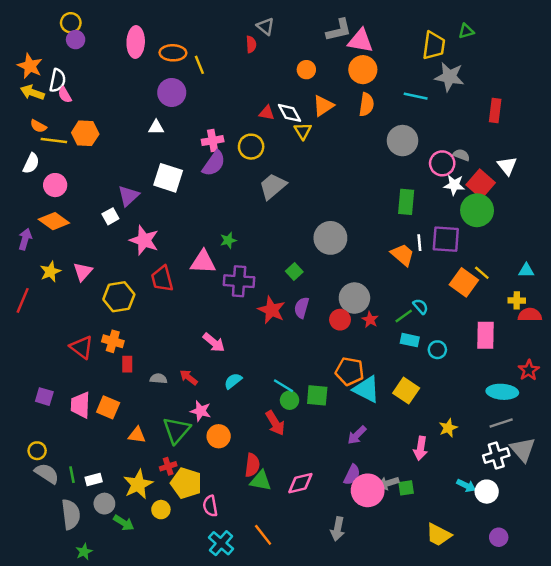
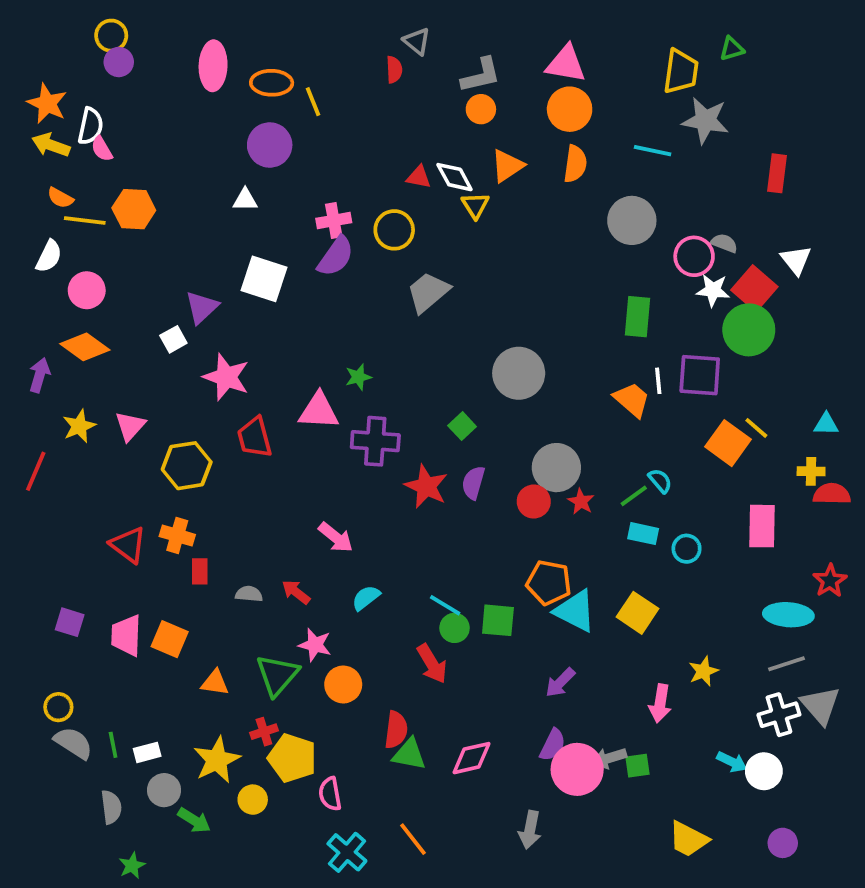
gray L-shape: (339, 30) -> (481, 75), moved
gray semicircle: (71, 514) -> (111, 807), size x0.7

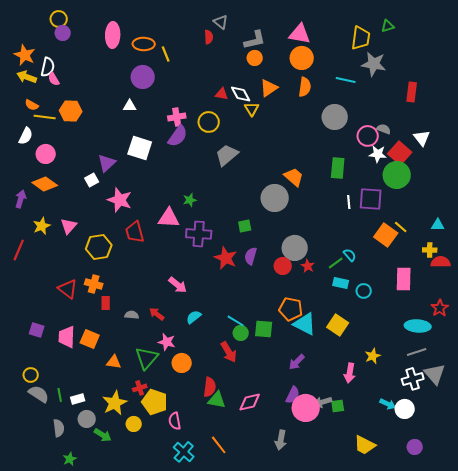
orange trapezoid: (632, 400) -> (294, 177), moved
green square: (462, 426) -> (245, 226), turned 32

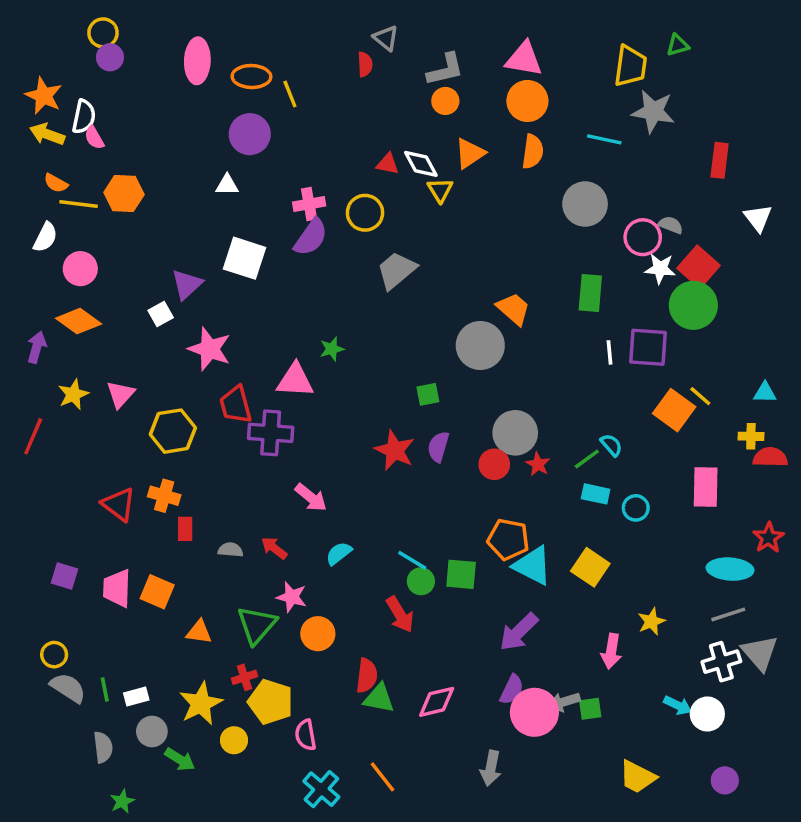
white triangle: (422, 138) -> (758, 218), moved
purple cross: (199, 234) -> (271, 433), moved
purple arrow: (297, 362) -> (519, 632), size x1.4

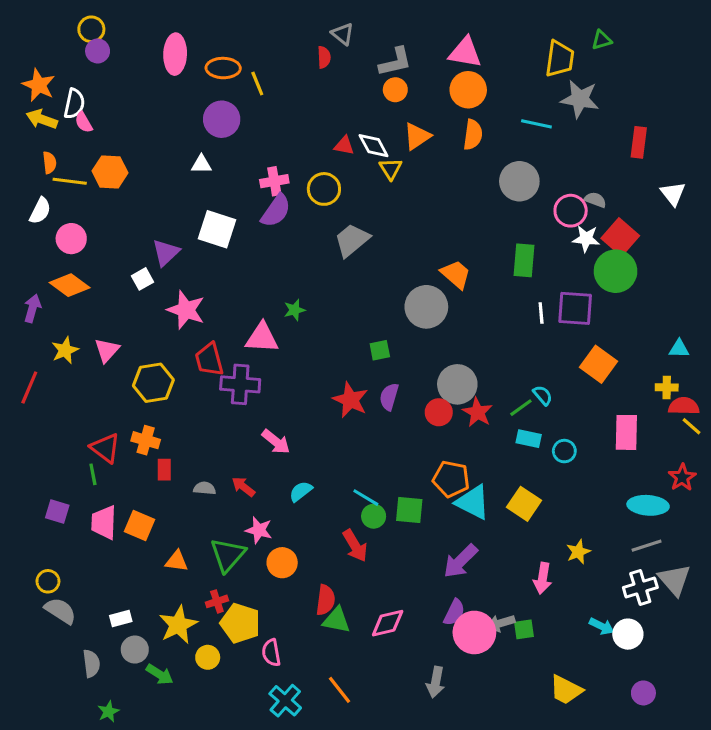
orange semicircle: (56, 183) -> (50, 163), turned -125
yellow line: (700, 396) -> (691, 426), moved
red star: (538, 464) -> (477, 412), size x1.4
green line: (105, 690) -> (93, 474), moved

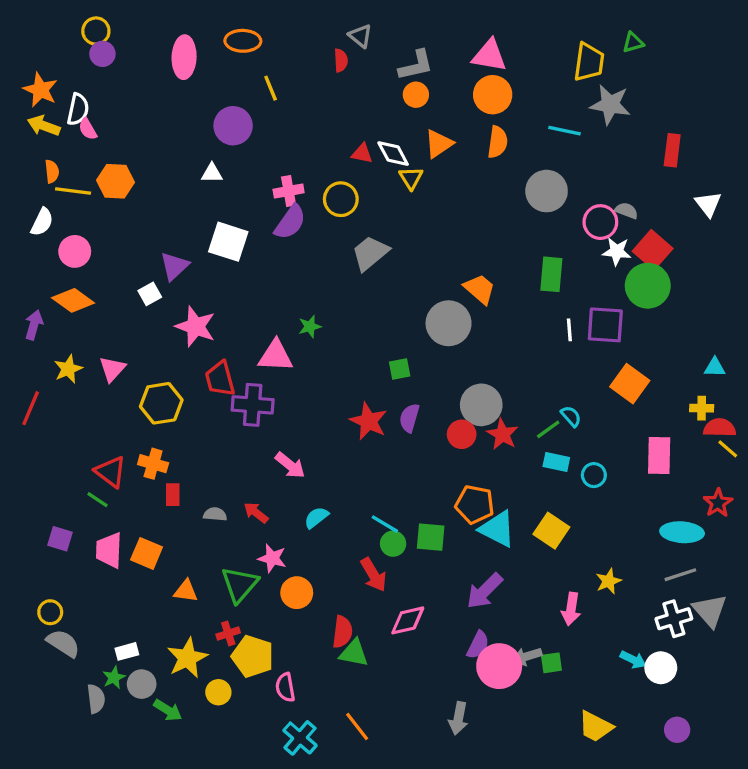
orange ellipse: (223, 68) -> (243, 41), moved
green line: (93, 474) -> (98, 500), turned -45
pink diamond: (388, 623) -> (408, 620), moved
green star: (108, 712) -> (114, 678), moved

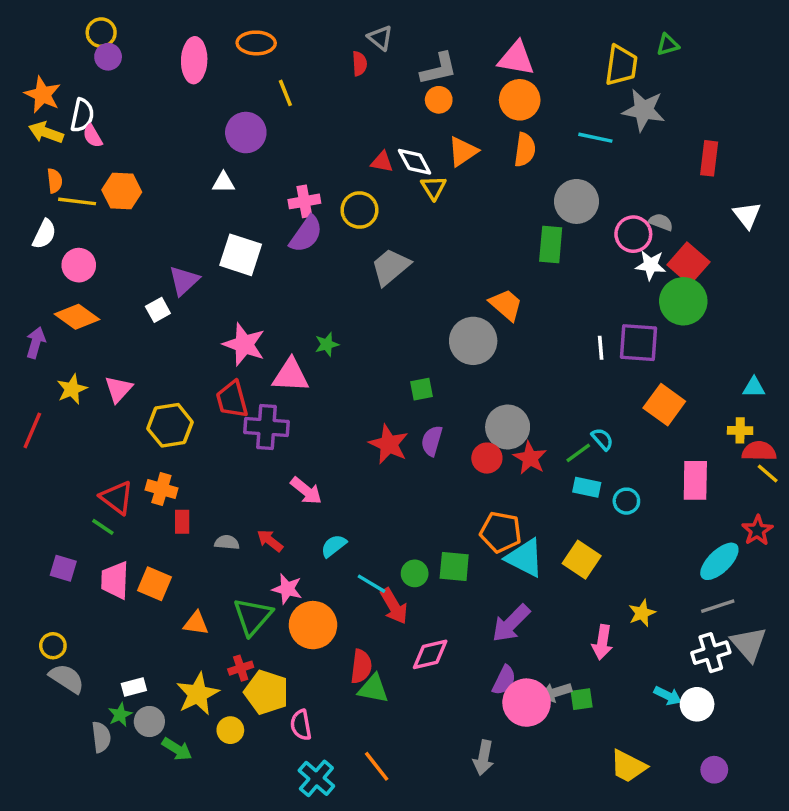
green rectangle: (551, 274) -> (551, 244), moved
pink star: (196, 327) -> (244, 344), moved
cyan line: (385, 524) -> (372, 584), moved
cyan ellipse: (682, 532) -> (719, 561), turned -48
orange circle: (297, 593) -> (313, 625), size x1.4

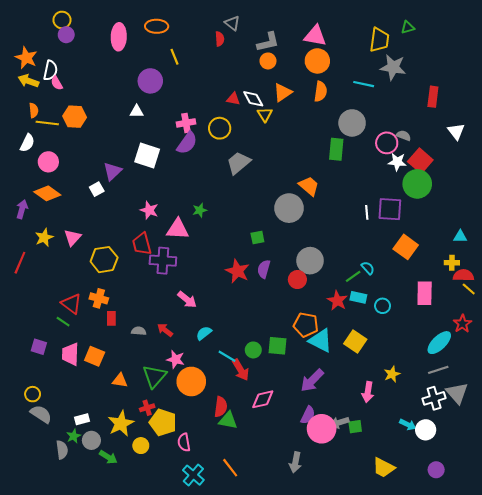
pink star: (244, 344) -> (149, 210), size x0.7
red star: (530, 458) -> (337, 301), moved

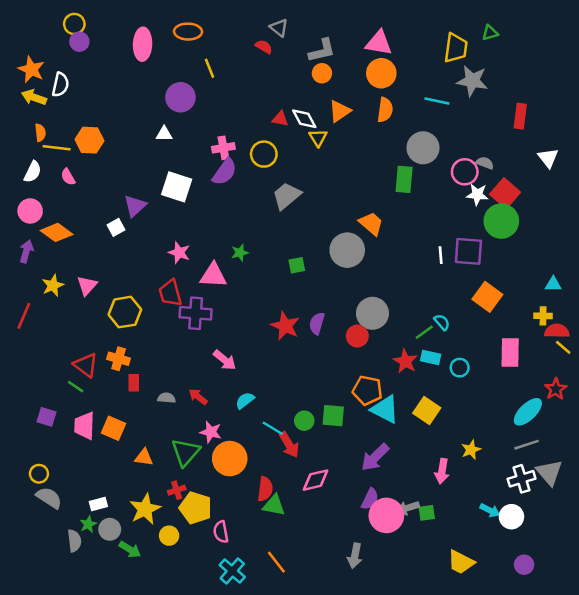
red semicircle: (220, 39) -> (264, 47), turned -56
pink semicircle: (57, 83) -> (68, 177), moved
pink circle: (48, 162) -> (30, 211), moved
green square: (257, 238) -> (297, 265), moved

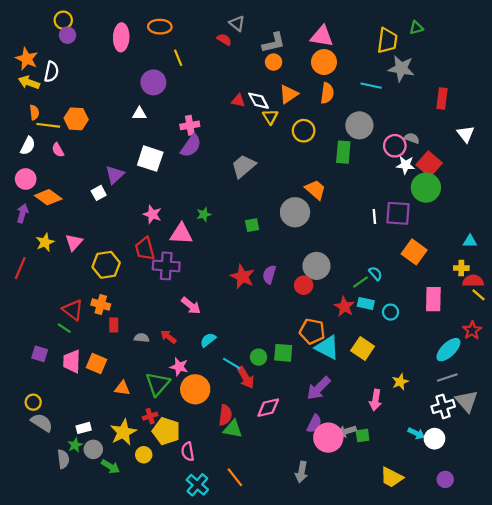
yellow circle: (264, 154) -> (304, 131), moved

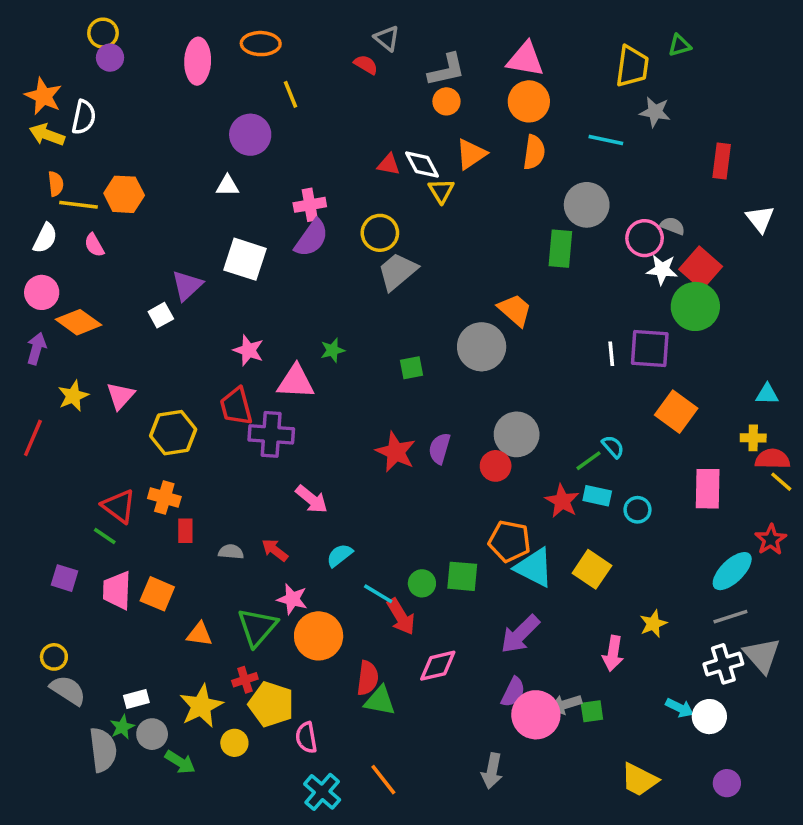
gray star: (401, 68) -> (655, 112), size x0.7
yellow circle: (304, 131) -> (380, 233), moved
gray semicircle: (63, 459) -> (103, 750), size x1.4

